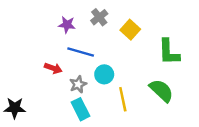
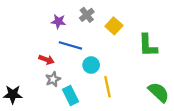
gray star: (78, 84) -> (53, 79), moved
green semicircle: (161, 91) -> (159, 92), moved

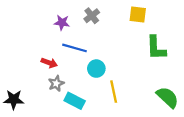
yellow square: (114, 26) -> (138, 15), moved, turned -35
cyan rectangle: (70, 96) -> (75, 101), turned -36

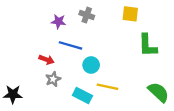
gray cross: (92, 16) -> (87, 15), turned -32
yellow line: (114, 92) -> (107, 87), turned -66
cyan rectangle: (75, 101) -> (82, 95), moved

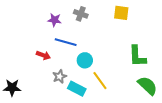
green L-shape: (148, 45) -> (137, 56), moved
gray star: (53, 79) -> (60, 77), moved
yellow line: (107, 87) -> (100, 81), turned 42

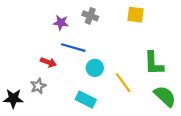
gray star: (60, 77) -> (38, 86), moved
yellow line: (100, 81) -> (123, 83), moved

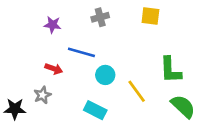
gray cross: (90, 16) -> (100, 17), turned -35
purple star: (61, 23) -> (53, 25), moved

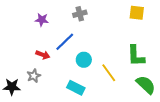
yellow square: (150, 16) -> (137, 13), moved
blue line: (81, 52) -> (65, 42), turned -60

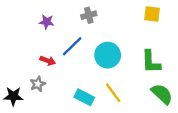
cyan circle: (84, 60) -> (108, 55), moved, size x1.5
yellow line: (109, 73) -> (113, 93), moved

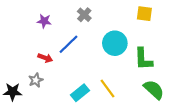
gray cross: (89, 15) -> (84, 15), turned -32
cyan circle: (108, 55) -> (115, 43), moved
cyan rectangle: (84, 97) -> (80, 93), turned -66

